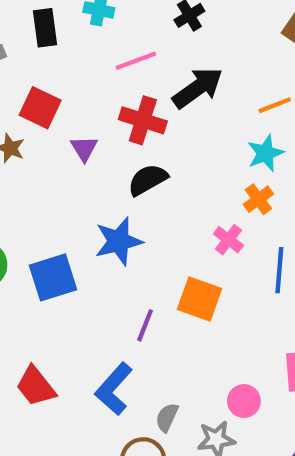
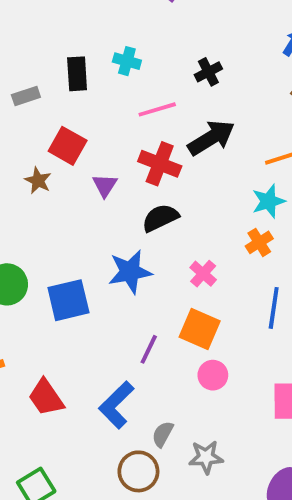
pink cross: (228, 240) -> (203, 274), moved
pink circle: (244, 401) -> (213, 375), moved

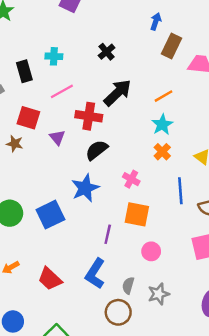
pink line: (157, 109) -> (62, 91), moved
pink circle: (213, 375) -> (151, 251), moved

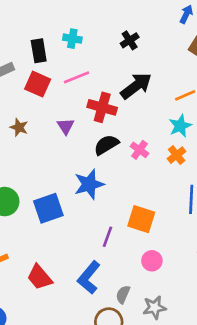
red square: (28, 118) -> (38, 84), moved
pink cross: (131, 179) -> (139, 150), moved

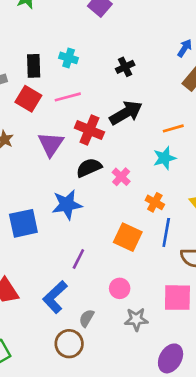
purple triangle: (66, 126) -> (51, 144), size x1.5
orange cross: (177, 155) -> (155, 202), moved, turned -30
orange square: (141, 219) -> (128, 237), moved
gray star: (154, 307) -> (136, 319), moved

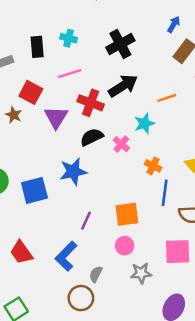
black cross: (125, 67) -> (120, 44), size x1.6
red square: (28, 99) -> (31, 92), moved
cyan star: (165, 158) -> (144, 123), moved
orange square: (128, 237) -> (127, 214), moved, turned -30

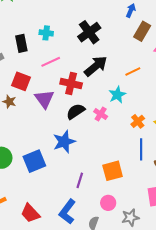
orange cross: (153, 166) -> (138, 121), moved, turned 32
pink circle: (125, 246) -> (108, 203), moved

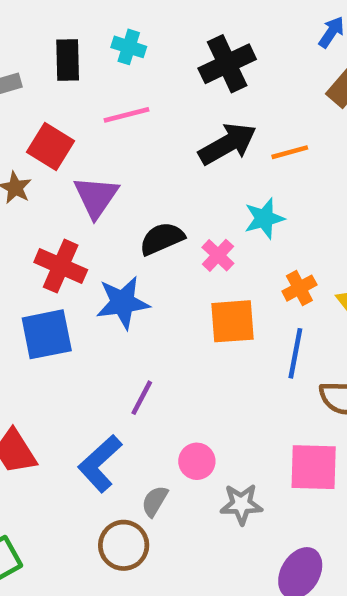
orange line: (133, 71) -> (290, 152), moved
red cross: (71, 84) -> (61, 266), moved
orange square: (113, 171) -> (233, 321), moved

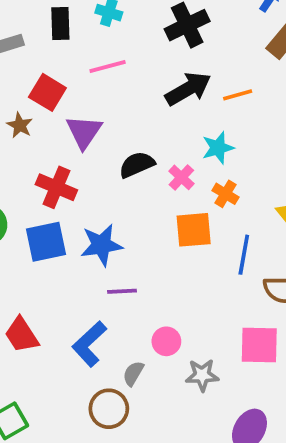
orange cross: (299, 288) -> (226, 194), moved, turned -30
blue star: (123, 303) -> (101, 245), moved
purple line: (142, 398) -> (122, 291), turned 60

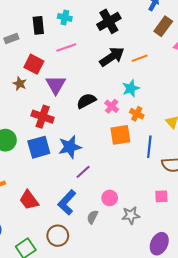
purple line: (122, 291) -> (83, 172), turned -35
pink square: (259, 345) -> (161, 196), size x0.6
brown circle: (109, 409) -> (58, 236), moved

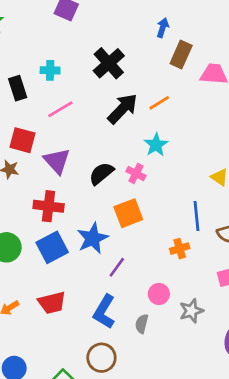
orange cross: (137, 114) -> (180, 249), moved, turned -32
orange square: (120, 135) -> (128, 213), moved
red trapezoid: (29, 200) -> (52, 303), moved, turned -55

